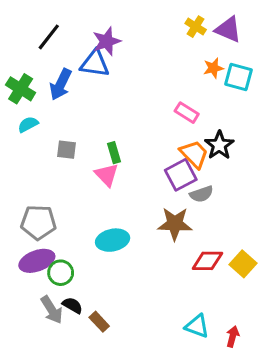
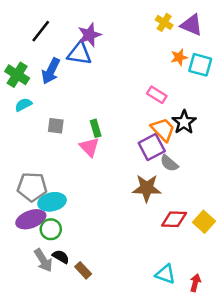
gray semicircle: (201, 194) -> (169, 163), turned 60
cyan ellipse: (113, 240) -> (52, 202), moved

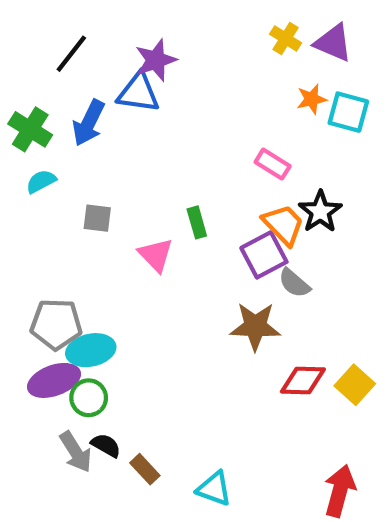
green rectangle: (96, 128) -> (197, 222), moved
cyan triangle: (165, 274) -> (214, 489), moved
red arrow: (195, 283) -> (340, 491), size x1.6

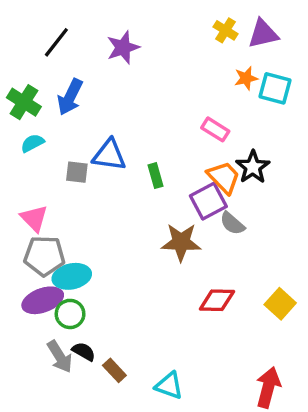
purple triangle: (333, 43) -> (263, 34), turned -36
blue triangle: (138, 93) -> (109, 155), moved
pink triangle: (156, 255) -> (34, 218), moved
brown star: (255, 326) -> (181, 242), moved
red diamond: (303, 380) -> (217, 300), moved

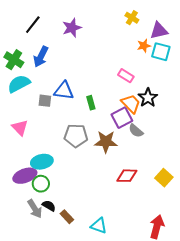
purple triangle: (263, 34) -> (159, 31), moved
cyan semicircle: (32, 143) -> (19, 84), size x1.6
gray pentagon: (44, 256) -> (76, 136), moved

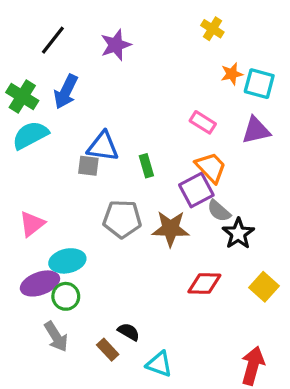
purple triangle: (159, 31) -> (256, 130), moved
black star: (148, 98) -> (238, 233), moved
gray square: (45, 101) -> (88, 166), moved
pink triangle: (20, 128) -> (32, 224), moved, turned 36
black semicircle: (49, 206) -> (129, 332), moved

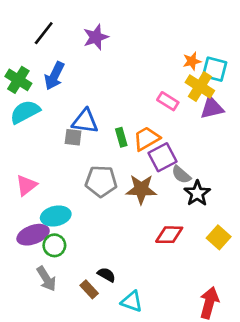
yellow cross: (212, 29) -> (200, 86), moved, size x1.5
orange trapezoid: (211, 167) -> (146, 139), moved, turned -76

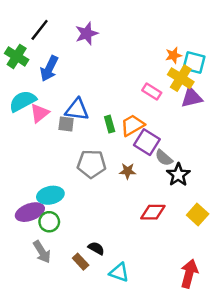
green cross: (18, 80) -> (17, 56), moved
purple square: (163, 157) -> (147, 142), turned -30
pink triangle: (26, 185) -> (40, 113), moved
brown star: (141, 189) -> (128, 171), size x0.6

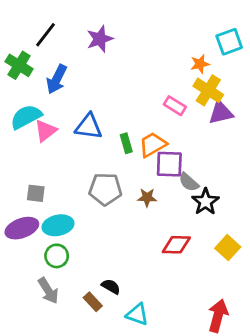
cyan square: (194, 62) -> (229, 42), moved, turned -35
gray square: (66, 124) -> (36, 193), moved
purple square: (147, 142) -> (169, 164), turned -30
purple ellipse: (30, 212) -> (22, 228), moved

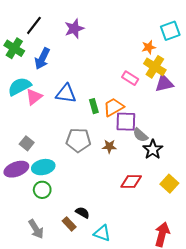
gray square: (36, 193) -> (27, 143), turned 32
gray arrow: (48, 291) -> (36, 229), moved

